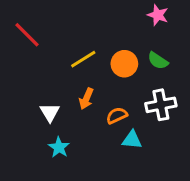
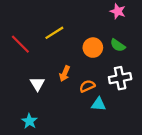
red line: (27, 35) -> (20, 44), moved
yellow line: (83, 59) -> (54, 33), moved
cyan star: (59, 147) -> (29, 121), moved

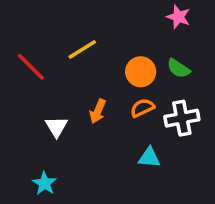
orange semicircle: (87, 86) -> (142, 108), moved

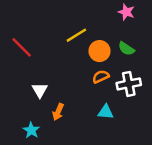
yellow line: (82, 49) -> (76, 35), moved
orange arrow: (98, 111) -> (58, 112), moved

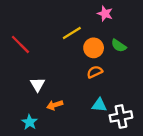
pink star: (126, 12) -> (105, 14), moved
white cross: (129, 84) -> (121, 116), moved
orange arrow: (58, 112) -> (55, 105), turned 49

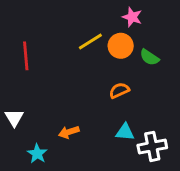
red line: (20, 44) -> (26, 56), turned 40
orange circle: (94, 48) -> (121, 46), moved
white triangle: (38, 84) -> (14, 118), moved

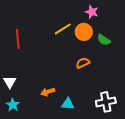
cyan triangle: (125, 132) -> (68, 104), moved
cyan star: (37, 154) -> (13, 105), moved

